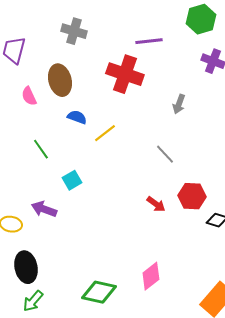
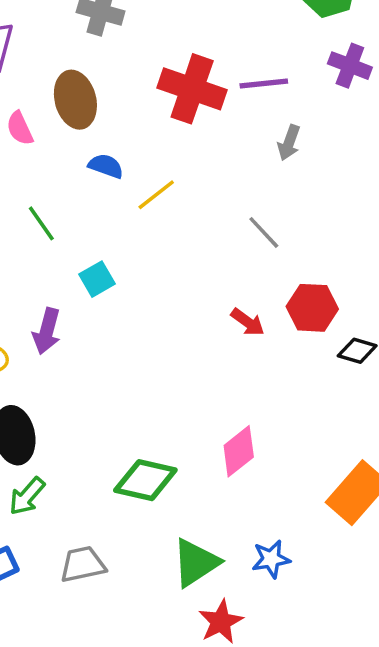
purple line: (149, 41) -> (264, 83), moved
purple arrow: (44, 209) -> (47, 331), turned -95

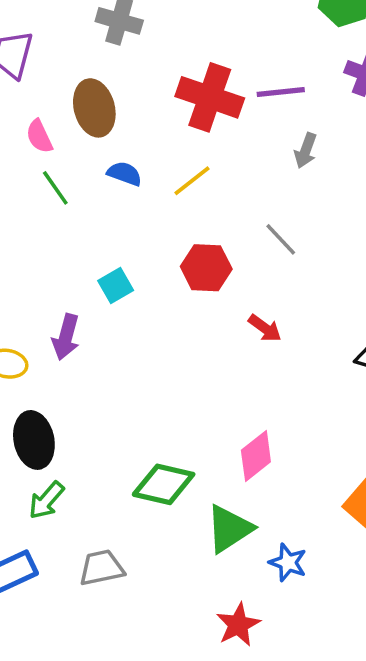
yellow line: (156, 195) -> (192, 181), moved
green line: (41, 223) -> (55, 188), moved
red hexagon: (312, 308) -> (206, 268), moved
blue star: (271, 559) -> (288, 563), turned 30
green triangle: (196, 563) -> (229, 529), moved

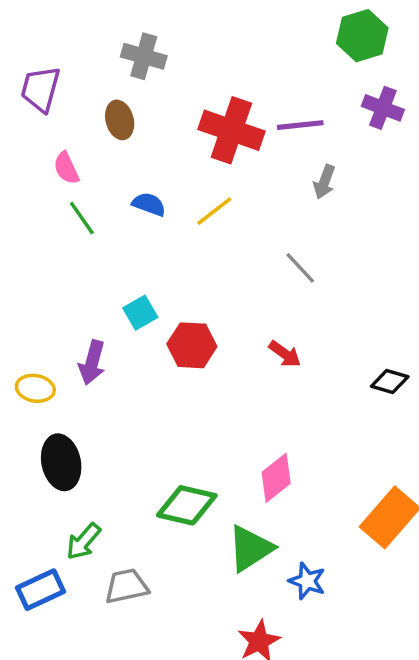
brown ellipse: (94, 108) -> (120, 120), moved, size x0.7
red hexagon: (206, 268) -> (192, 345), moved
green arrow: (46, 500) -> (83, 541), moved

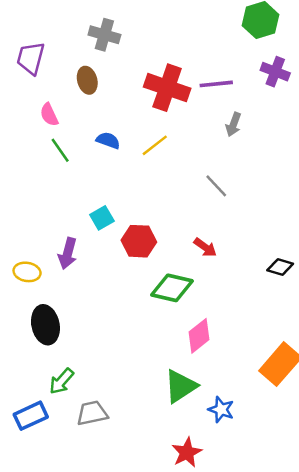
green diamond: (187, 505) -> (172, 288), moved

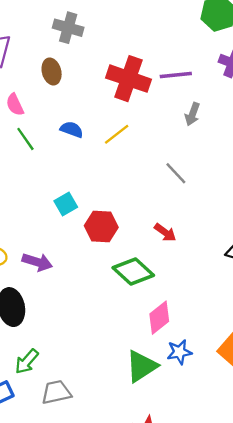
purple arrow: (68, 253) -> (37, 262), moved, turned -88
green diamond: (172, 288) -> (133, 272), turned 30
blue star: (221, 410) -> (179, 352), moved, turned -30

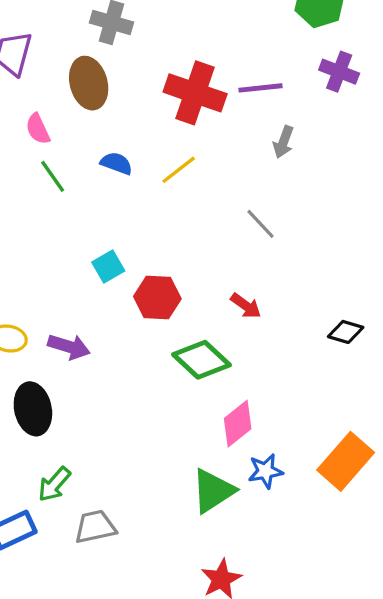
brown ellipse: (52, 71) -> (89, 83), size x1.4

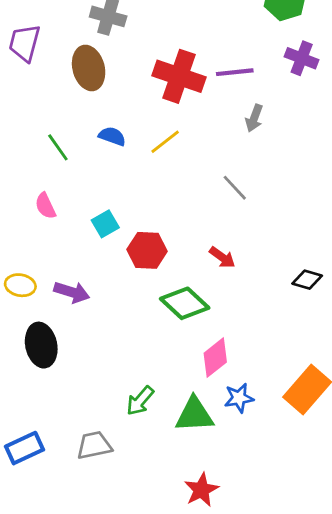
pink semicircle: (38, 129) -> (45, 206), moved
green arrow: (54, 484) -> (140, 401), moved
green triangle: (213, 491) -> (194, 415), turned 30

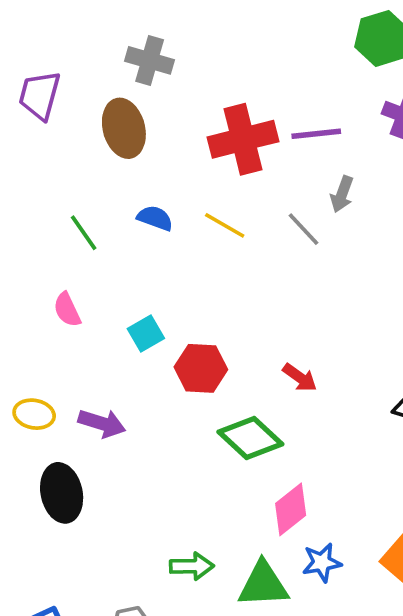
red cross: (179, 76) -> (243, 139), turned -33
yellow line: (165, 142) -> (225, 225), turned 68
gray line: (235, 188) -> (303, 229), moved
green arrow: (140, 401) -> (192, 566), turned -132

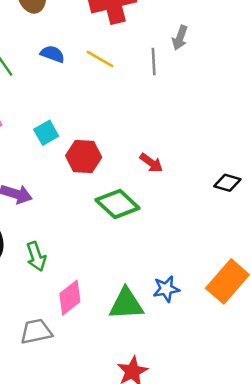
gray line: (303, 229) -> (154, 62), turned 40
pink diamond: (291, 509) -> (70, 298), moved
green arrow: (192, 566) -> (36, 256), moved, turned 72

